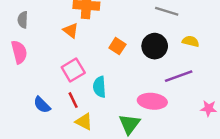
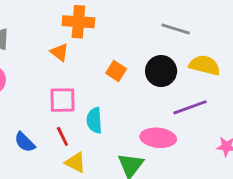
yellow semicircle: (191, 41) -> (205, 65), size x1.5
pink square: (73, 70) -> (62, 100), turned 30

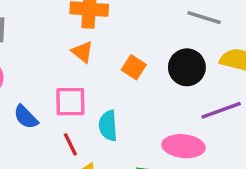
orange triangle: (60, 52) -> (82, 52), moved
blue semicircle: (25, 142) -> (26, 117), moved

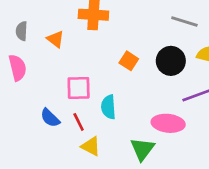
orange triangle: (82, 52) -> (55, 39), moved
blue semicircle: (26, 117) -> (50, 118), moved

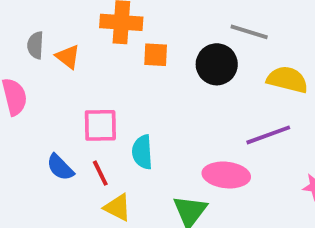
gray semicircle: (22, 31) -> (35, 45), moved
orange square: (129, 61) -> (156, 55), moved, turned -30
black circle: (171, 61) -> (217, 64), moved

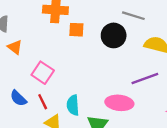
orange triangle: (68, 57) -> (15, 47), moved
pink square: (100, 125) -> (43, 73), turned 35
cyan semicircle: (142, 152) -> (73, 105), moved

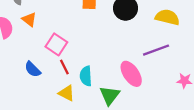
red line: (43, 102) -> (64, 67), moved
pink ellipse: (119, 103) -> (131, 74), turned 50

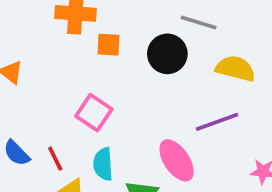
pink square: (56, 44) -> (94, 113), moved
red line: (64, 67) -> (55, 159), moved

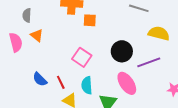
black circle: (167, 54) -> (122, 51), moved

